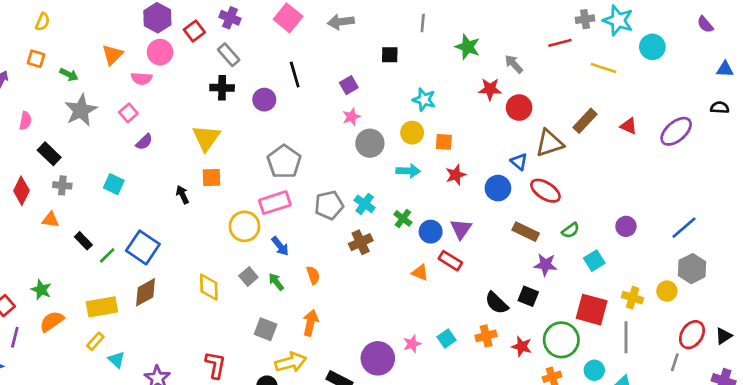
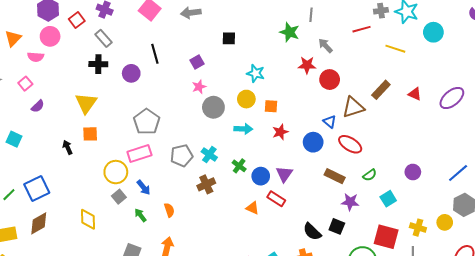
gray line: (423, 23) -> (311, 15), moved
blue square: (143, 247) -> (37, 188), turned 30
gray square: (248, 277) -> (119, 197), moved

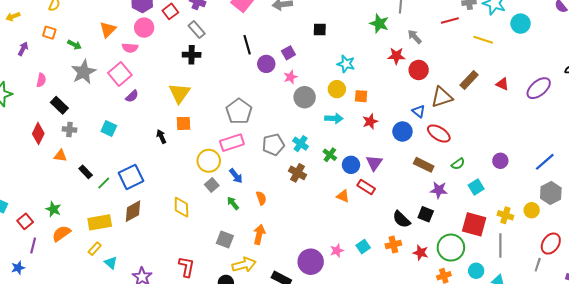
purple circle: (131, 73) -> (266, 64), moved
pink square: (25, 84) -> (120, 74), size x1.6
brown cross: (206, 184) -> (298, 173), turned -36

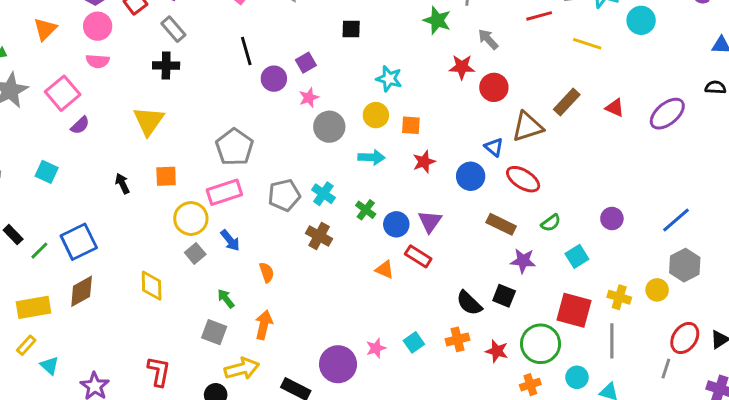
pink semicircle: (130, 48) -> (98, 61), moved
orange square: (183, 123) -> (166, 176), moved
green arrow: (233, 203) -> (226, 299), moved

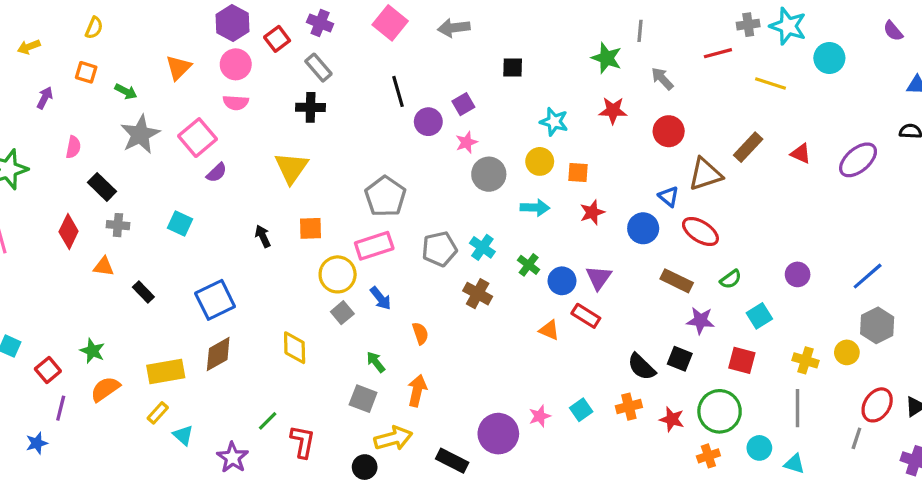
red star: (462, 67) -> (613, 111), moved
green line: (39, 251) -> (268, 421), moved
red square: (574, 310) -> (742, 360), moved, size x0.7

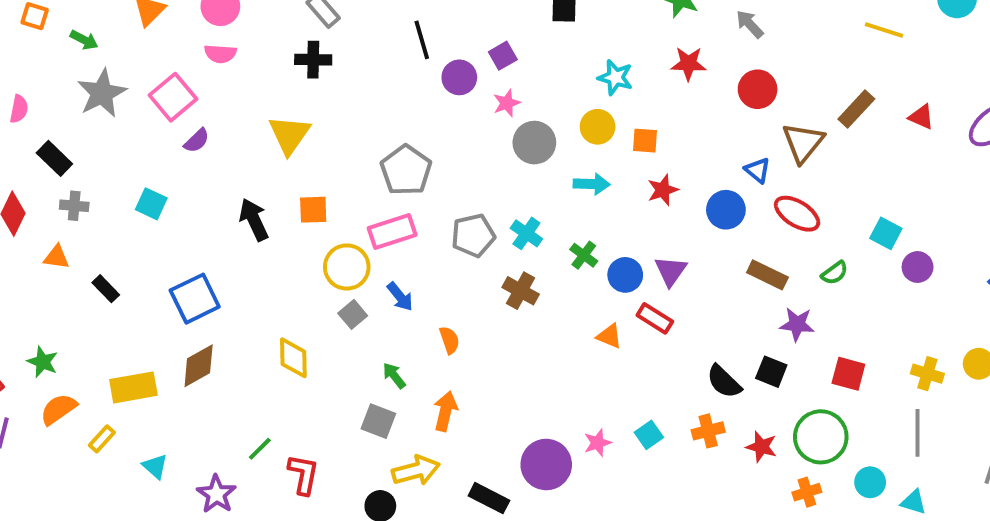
brown triangle: (705, 174) -> (803, 143), turned -33
black arrow: (263, 236) -> (254, 220), size x1.5
cyan square: (759, 316) -> (886, 233), moved, turned -30
yellow rectangle: (158, 413) -> (102, 439), moved

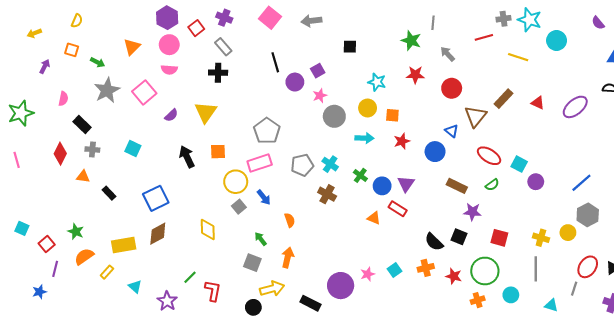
purple semicircle: (197, 141) -> (171, 115), moved
red ellipse: (797, 214) -> (489, 156), moved
cyan triangle: (914, 502) -> (551, 305), moved

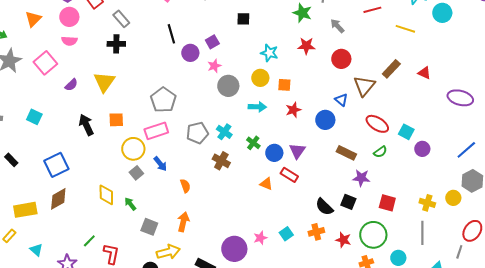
purple ellipse: (575, 107) -> (460, 98), moved, turned 55
green arrow: (261, 239) -> (130, 204), moved

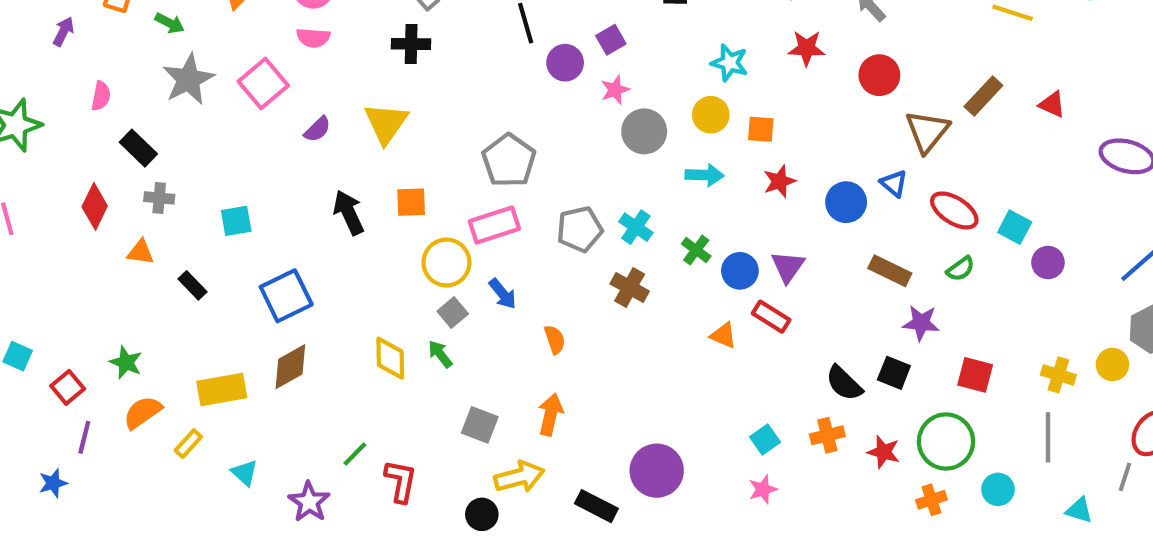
blue triangle: (341, 100) -> (894, 183), moved
cyan square: (34, 117) -> (236, 221), moved, turned -35
green arrow: (130, 204) -> (440, 354), moved
pink star: (260, 238) -> (763, 489), moved

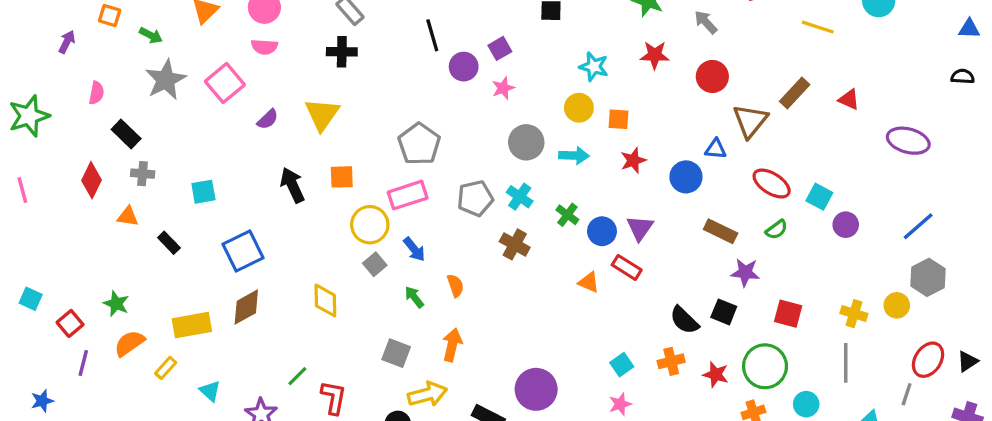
gray circle: (644, 131) -> (526, 142), moved
blue triangle: (894, 183) -> (716, 149), moved, turned -35
green arrow: (440, 354) -> (414, 297), moved
blue star: (53, 483) -> (42, 401), moved

